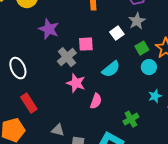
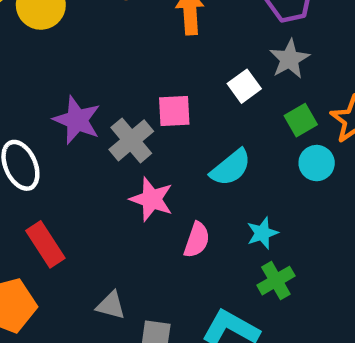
purple star: (49, 29) -> (77, 120), moved
cyan star: (155, 96) -> (262, 233), moved

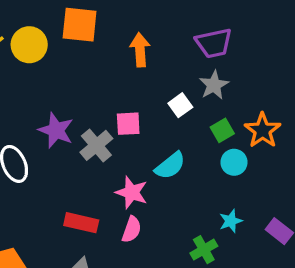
pink star: (152, 199) -> (132, 192), moved
cyan star: (262, 233) -> (231, 221), moved
pink semicircle: (197, 240) -> (132, 229), moved
red rectangle: (45, 244) -> (81, 223), moved, turned -44

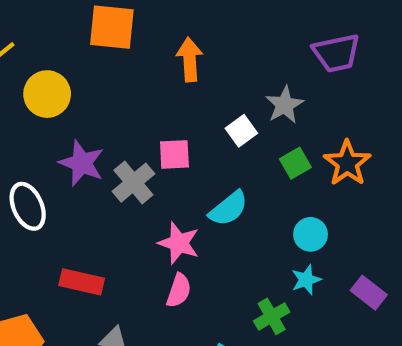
purple trapezoid: (214, 43) -> (336, 53), moved
yellow circle: (29, 45) -> (47, 94), moved
cyan circle: (234, 162) -> (311, 234), moved
red rectangle: (81, 223) -> (82, 282), moved

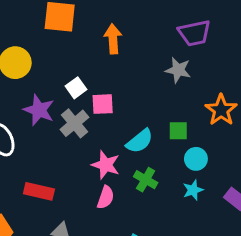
purple trapezoid: (336, 53) -> (194, 33), moved
gray star: (285, 105) -> (178, 70), turned -30
white square: (241, 131) -> (76, 88), moved
green square: (295, 163) -> (178, 131), moved, turned 30
green cross: (272, 316) -> (146, 180), moved, turned -30

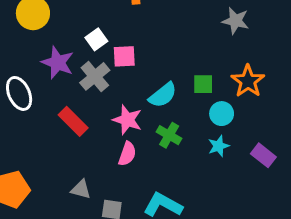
gray star: (178, 70) -> (236, 21), moved
orange star: (221, 110) -> (248, 81), moved
red rectangle: (39, 191) -> (73, 121), moved, turned 32

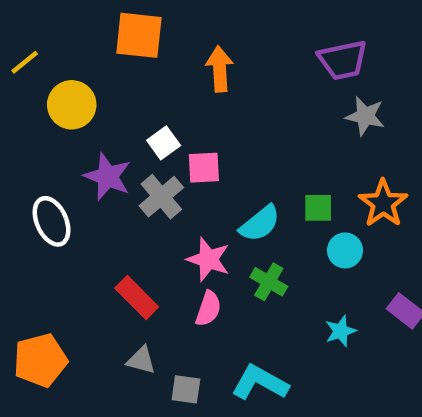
red rectangle: (73, 121) -> (137, 297), moved
cyan star: (219, 146) -> (341, 331), moved

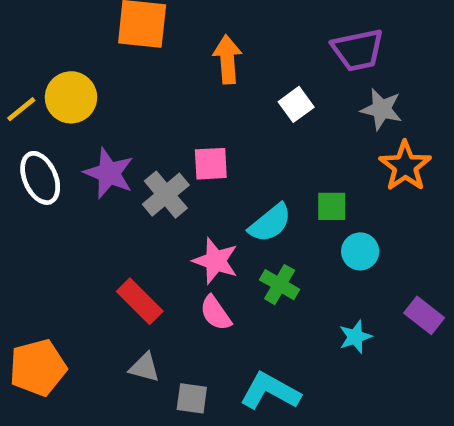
yellow line: (25, 62) -> (21, 109), moved
white square: (164, 143) -> (296, 104), moved
orange star: (383, 203) -> (405, 166), moved
white ellipse: (52, 221) -> (40, 178), moved
pink semicircle: (208, 309) -> (216, 313), turned 126

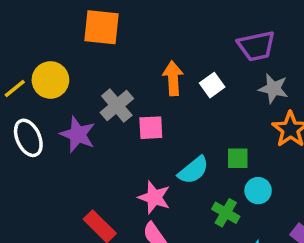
orange arrow: (227, 59) -> (173, 78), moved
gray cross: (166, 195) -> (117, 106), moved
green cross: (280, 285) -> (226, 213), moved

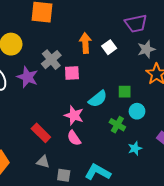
gray star: (273, 89) -> (146, 49), turned -30

